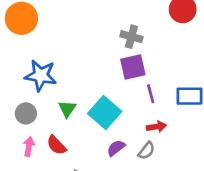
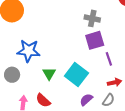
gray circle: (26, 113) -> (12, 75), moved

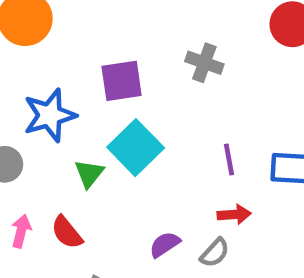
purple square: (95, 40) -> (122, 81), moved
blue star: (28, 51) -> (50, 115), turned -30
cyan square: (76, 75) -> (136, 148), moved

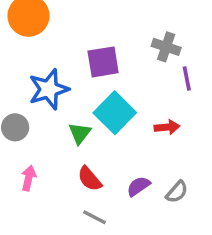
purple line: (229, 159) -> (187, 78), moved
red arrow: (234, 215) -> (167, 127), moved
red semicircle: (67, 232) -> (90, 179), moved

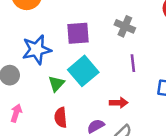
purple line: (187, 78) -> (133, 63), moved
red arrow: (167, 127) -> (119, 103), moved
red semicircle: (90, 179) -> (61, 117), turned 30

